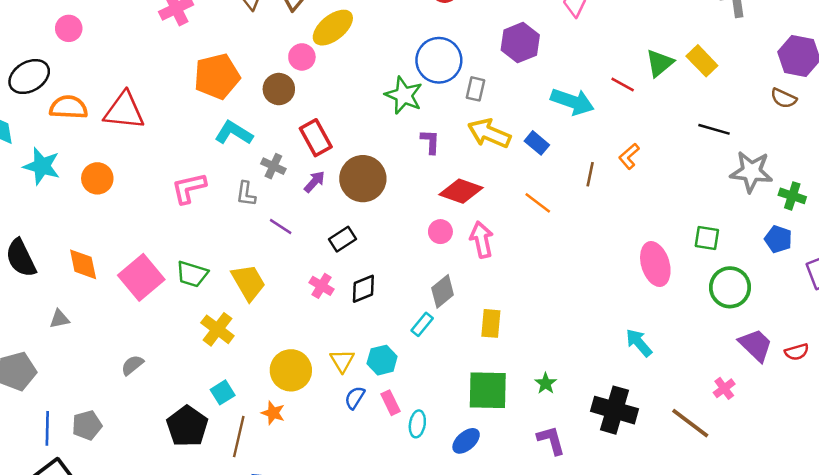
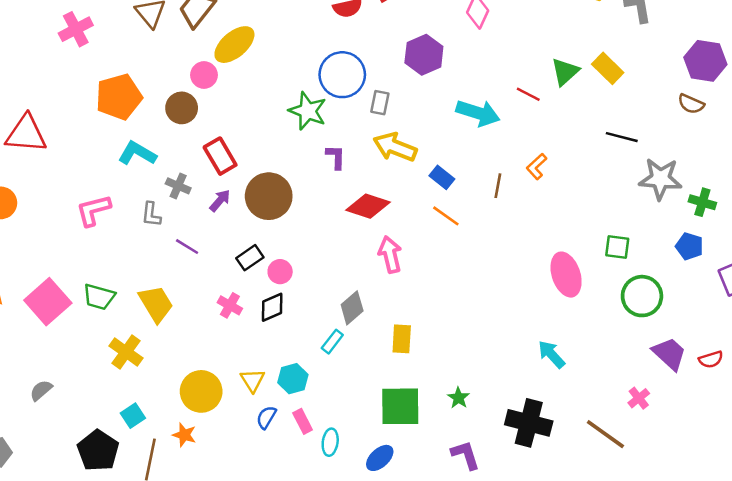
blue rectangle: (537, 143) -> (442, 177), moved
pink circle: (440, 232) -> (280, 272), moved

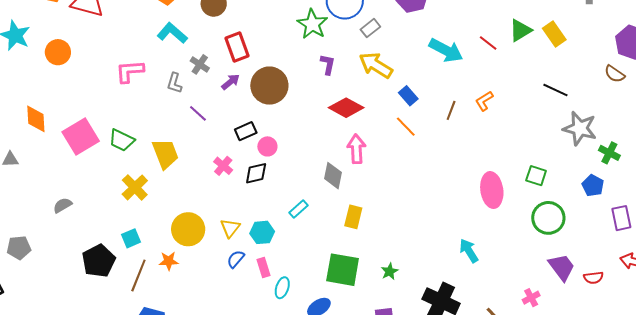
gray rectangle: (380, 103) -> (370, 28), turned 30
gray diamond: (352, 308) -> (333, 176), moved, turned -48
orange star: (184, 435) -> (169, 261), turned -30

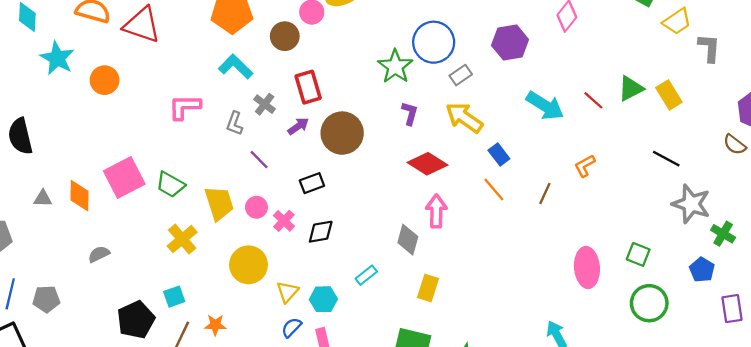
brown line: (451, 110) -> (545, 193), moved
orange diamond: (36, 119) -> (79, 196), moved
pink circle: (267, 146) -> (256, 207), moved
yellow circle: (188, 229) -> (249, 265), moved

